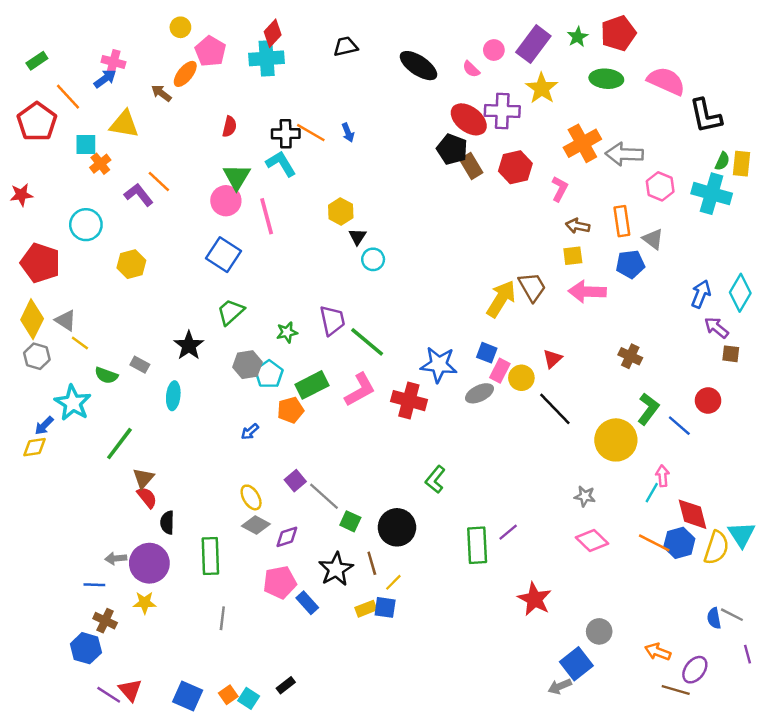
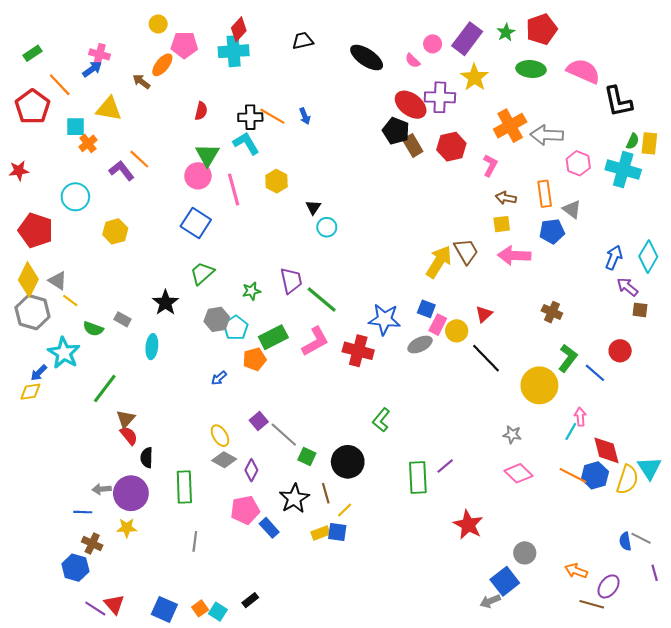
pink pentagon: (210, 51) -> (184, 45), turned -30
yellow hexagon: (341, 211) -> (277, 181), moved
gray hexagon: (37, 356) -> (32, 312), size x1.5
purple diamond: (287, 537) -> (251, 470), turned -45

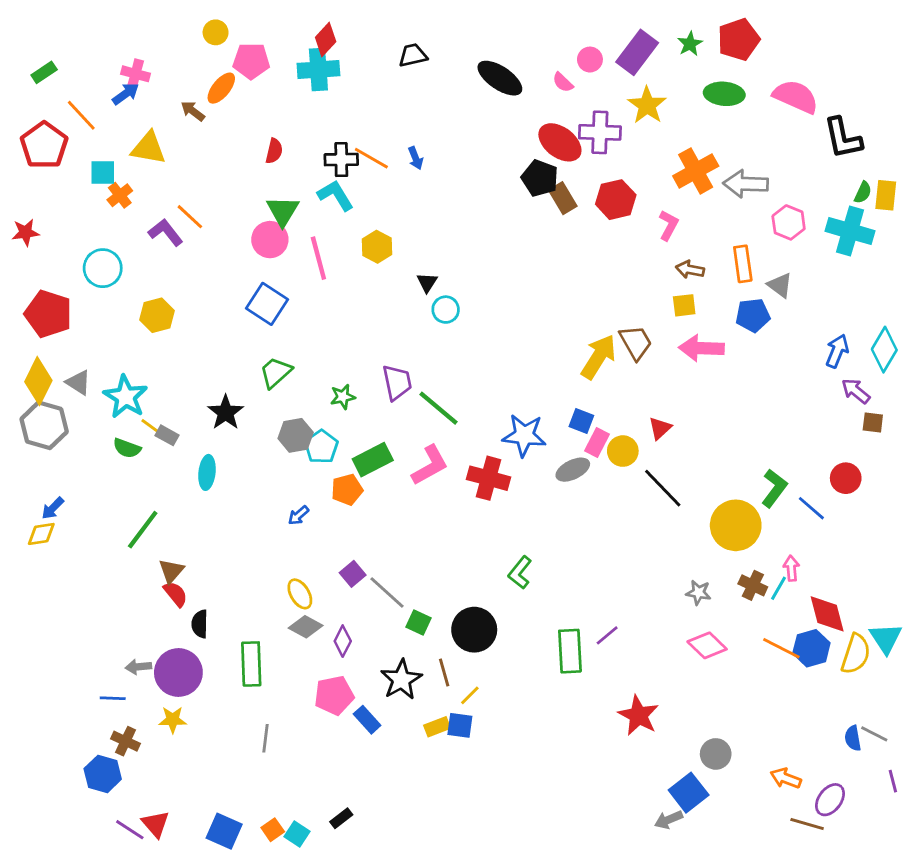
yellow line: (70, 301) -> (151, 427), moved
brown cross: (552, 312) -> (753, 585), moved
cyan star: (64, 353) -> (126, 397), moved

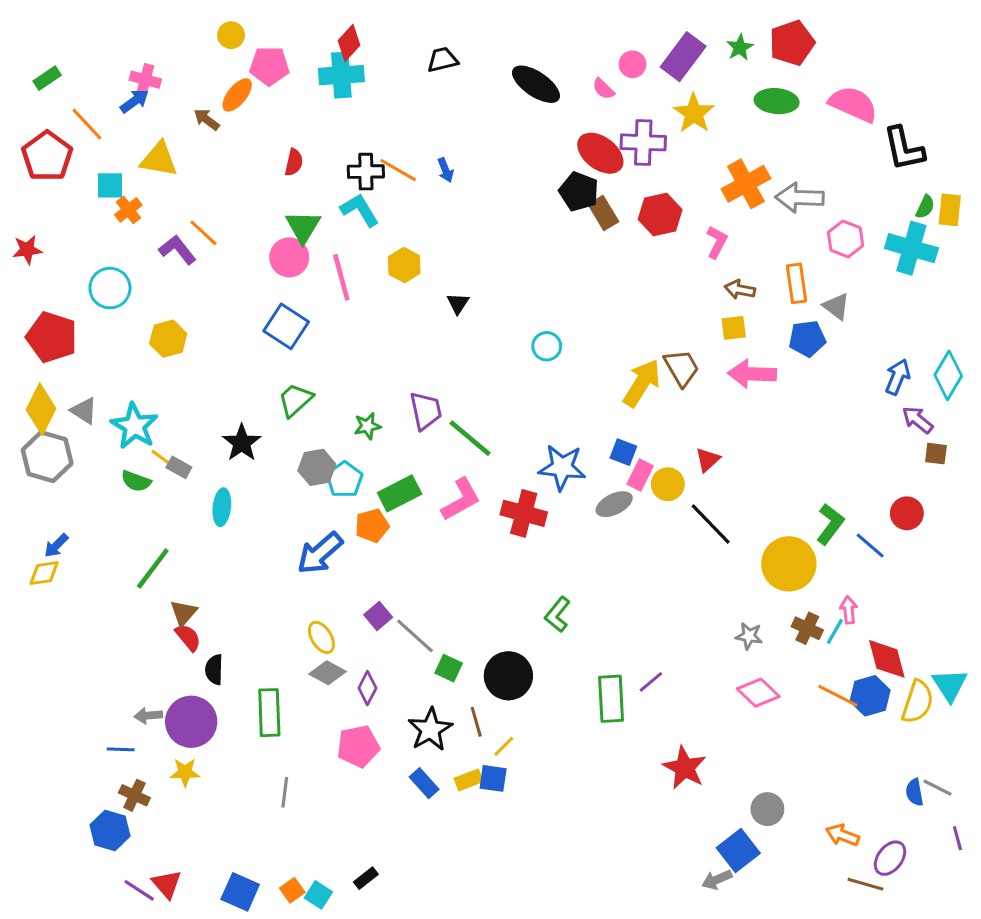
cyan circle: (446, 310) -> (547, 346), moved
blue arrow: (298, 515) -> (320, 553), size x2.0
blue rectangle: (367, 720) -> (424, 783), moved

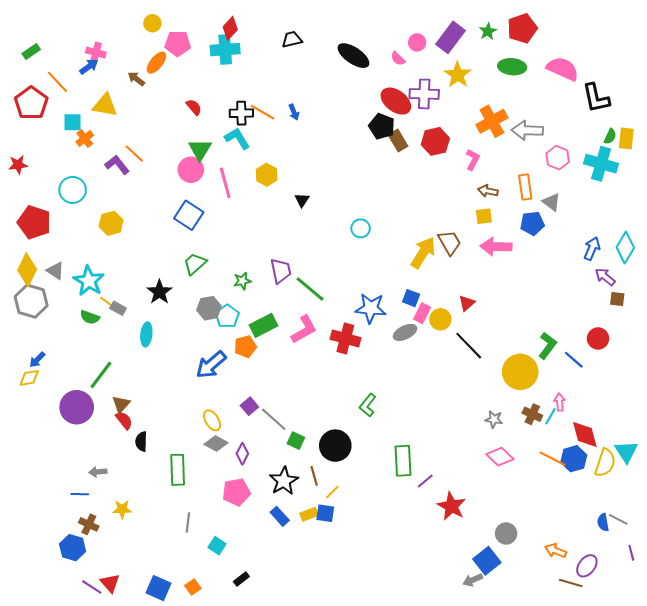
red semicircle: (294, 162) -> (194, 107), turned -54
purple line: (651, 682) -> (425, 481), moved
purple circle: (191, 722) -> (77, 407), moved
cyan square: (318, 895) -> (217, 546), moved

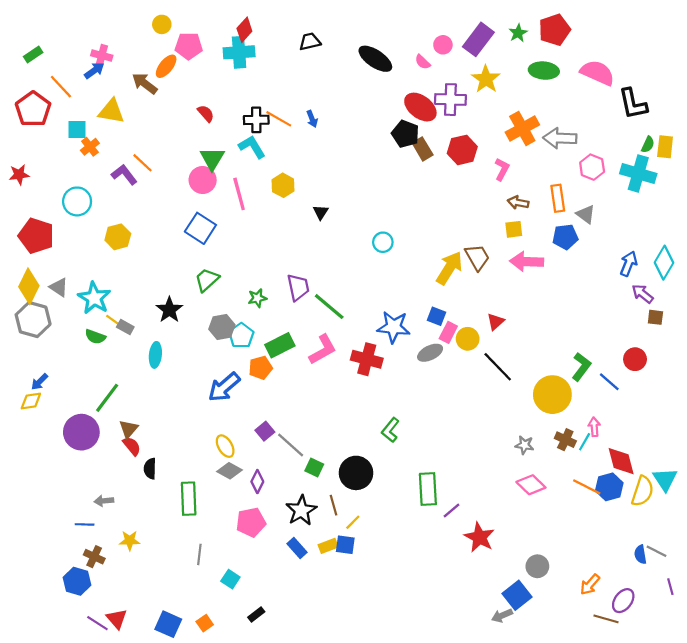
brown arrow: (136, 79) -> (145, 83), size x1.4
orange arrow: (556, 551) -> (590, 585), turned -70

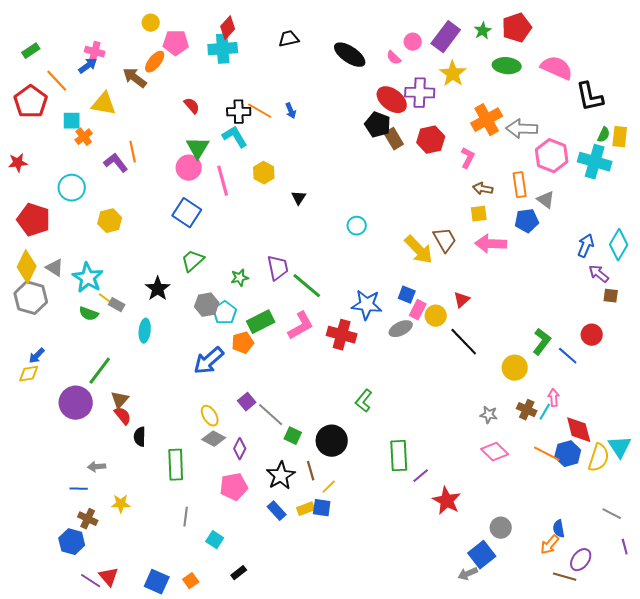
orange line: (143, 163) -> (133, 152), turned 35
pink hexagon: (592, 167) -> (552, 156), size x1.4
yellow arrow: (449, 268) -> (419, 250), turned 104
yellow circle: (552, 395) -> (515, 368), size x0.7
blue semicircle: (640, 554) -> (559, 529), moved

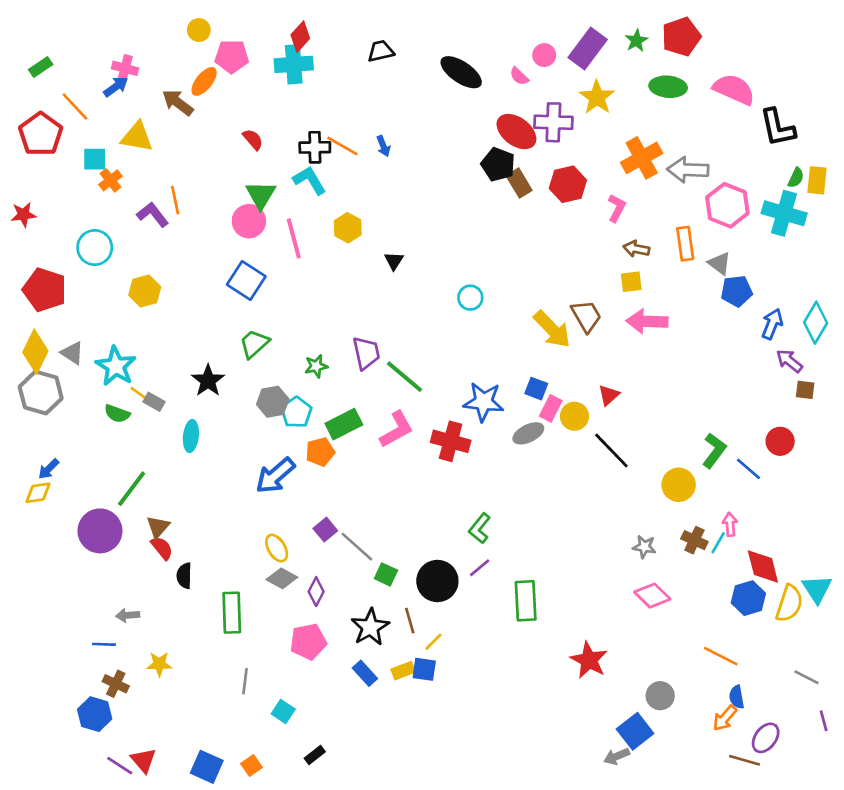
blue pentagon: (527, 221) -> (737, 291), moved
orange line: (547, 454) -> (721, 656), moved
purple line: (421, 476) -> (480, 568), moved

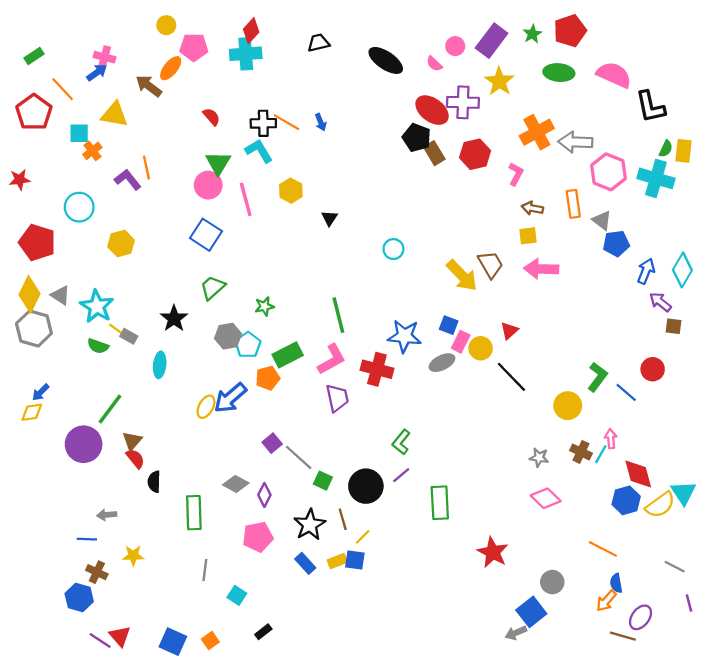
purple trapezoid: (366, 353) -> (337, 398), moved
green line: (404, 377) -> (338, 315), turned 36
yellow ellipse: (277, 548) -> (206, 407), moved, turned 60
yellow semicircle: (789, 603) -> (660, 505), turned 36

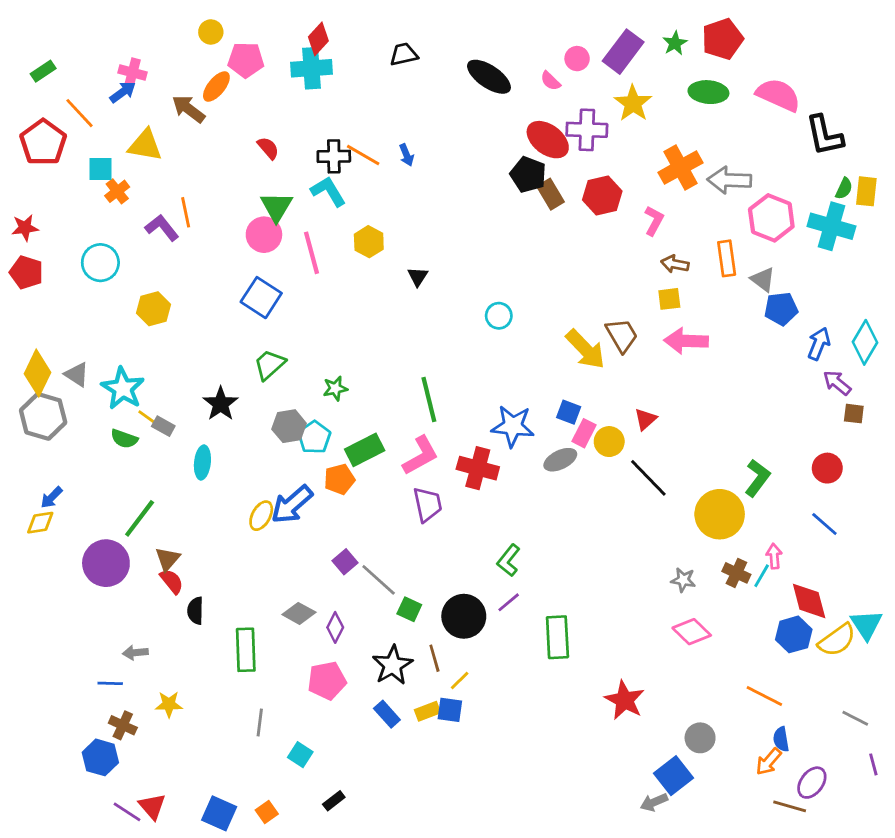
red pentagon: (37, 242) -> (26, 272), moved, size x0.7
blue line: (626, 392) -> (824, 524), moved
yellow circle: (568, 406) -> (720, 514), size x1.4

